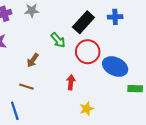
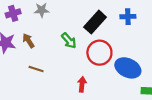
brown arrow: (33, 60) -> (28, 41), moved, turned 112
brown line: (26, 87) -> (36, 69), moved

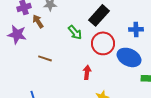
blue cross: (128, 17) -> (136, 29), moved
brown arrow: (28, 41) -> (38, 21), moved

